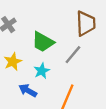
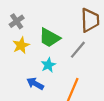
yellow star: (13, 62) -> (21, 45), moved

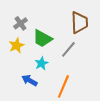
gray cross: (17, 21) -> (20, 23), moved

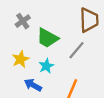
yellow star: (16, 45) -> (21, 59), moved

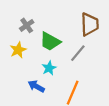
yellow star: (21, 59) -> (18, 50), moved

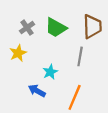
green trapezoid: (50, 41) -> (56, 28), moved
gray line: (78, 53) -> (80, 56), turned -30

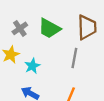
cyan star: (50, 72) -> (32, 66), moved

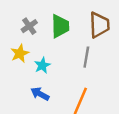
green trapezoid: (49, 28) -> (60, 26), turned -120

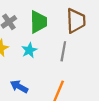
cyan star: (42, 65) -> (29, 50), moved

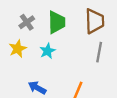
gray line: (63, 51) -> (99, 52), moved

